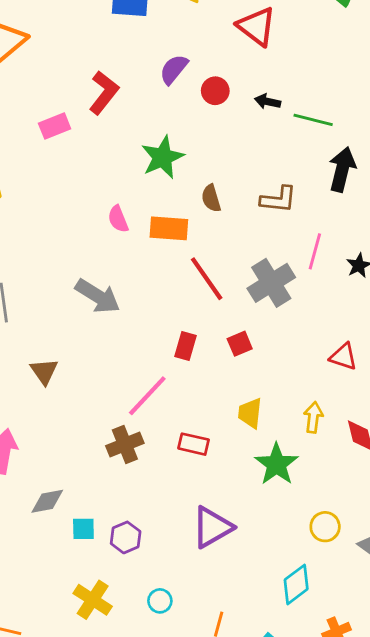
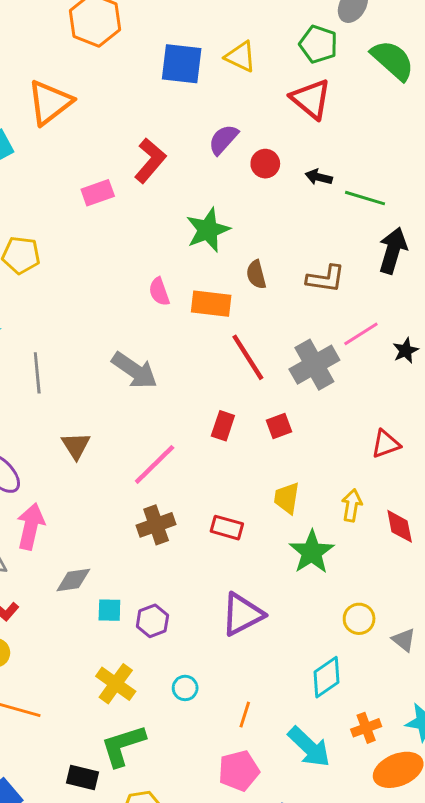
pink line: (315, 251) -> (361, 334), turned 40
red triangle: (344, 357) -> (386, 444), turned -40
pink line: (147, 396) -> (155, 464), moved

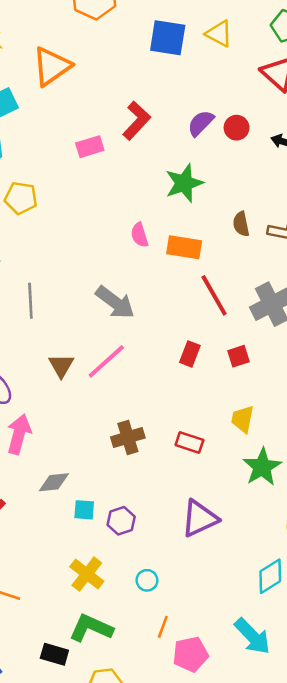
purple semicircle: (223, 140) -> (201, 123), moved
brown semicircle: (256, 275) -> (241, 224), moved
pink line: (155, 464) -> (106, 361), moved
orange line: (245, 715) -> (163, 627), moved
green L-shape: (123, 746) -> (91, 628), turned 39

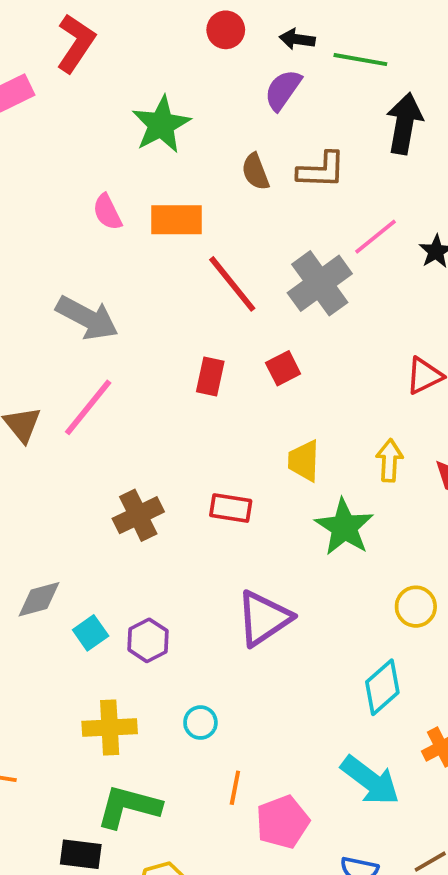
purple semicircle: (201, 123) -> (283, 90), moved
cyan square: (84, 510) -> (91, 633), turned -30
yellow cross: (87, 574) -> (110, 727), turned -32

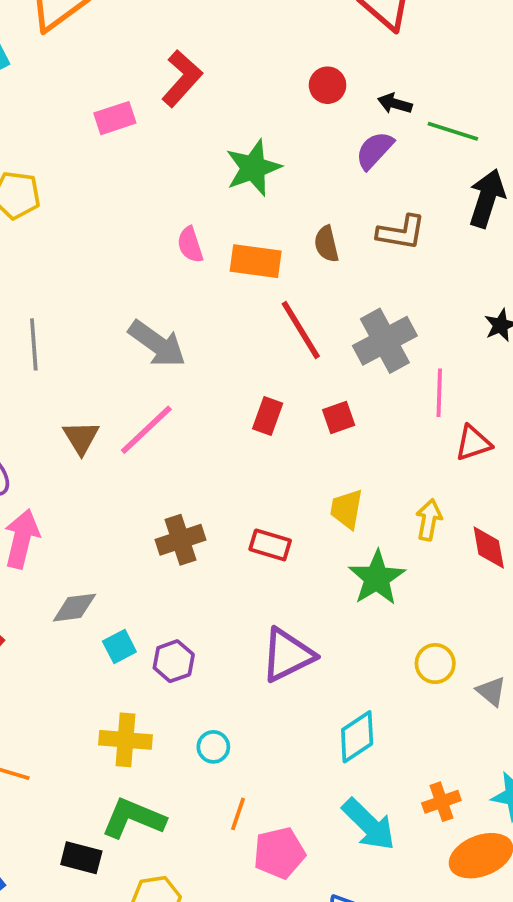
brown semicircle: (255, 172) -> (326, 244), moved
pink line: (376, 237) -> (439, 393), moved, turned -57
cyan diamond: (382, 687) -> (357, 737), moved

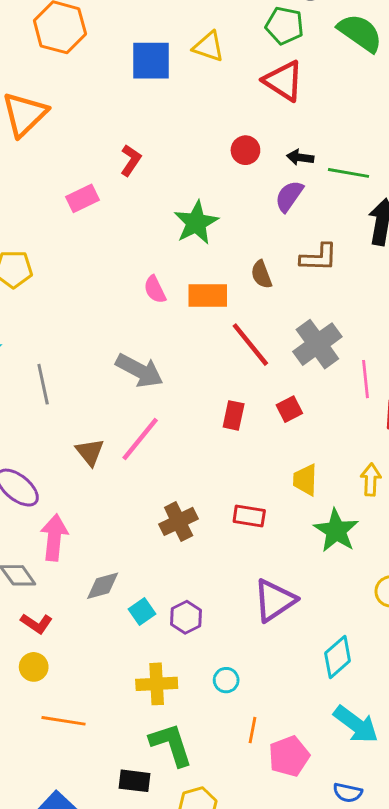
red L-shape: (182, 79) -> (131, 160), size x0.7
green L-shape: (133, 818) -> (171, 744), turned 57

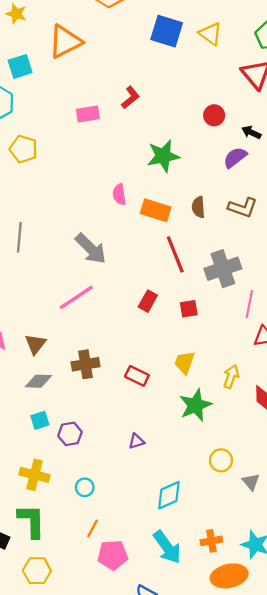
brown triangle: (90, 452) -> (35, 344), moved
gray diamond: (103, 586) -> (38, 381), moved
purple triangle: (274, 600) -> (136, 441), size x0.5

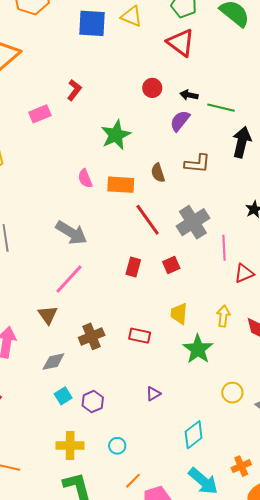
brown triangle: (35, 344) -> (48, 315), moved
orange line: (92, 529) -> (133, 481), turned 30

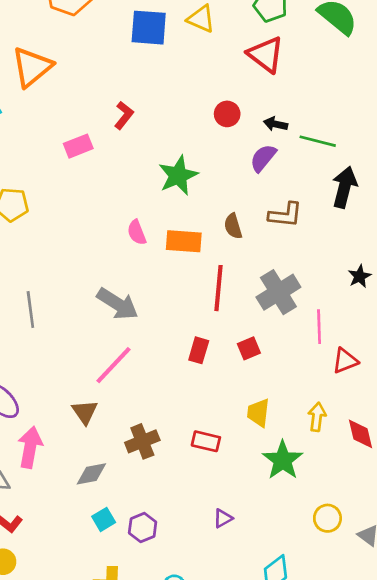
red line: (148, 220) -> (219, 288), turned 40

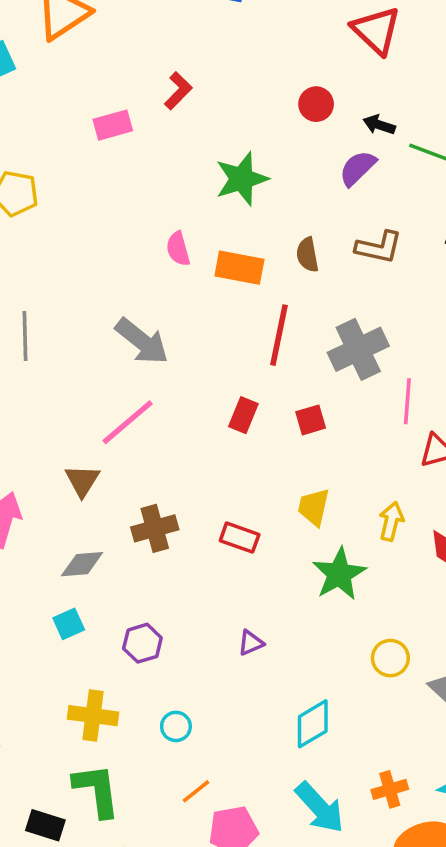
cyan square: (104, 519) -> (69, 624), moved

